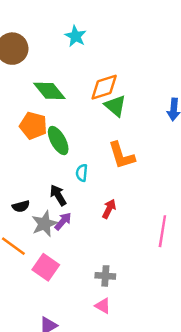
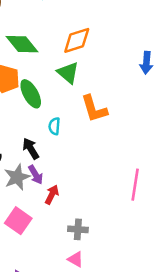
green triangle: (115, 106) -> (68, 73), moved
red arrow: (109, 209) -> (52, 195), moved
purple arrow: (63, 221) -> (36, 175), turned 108

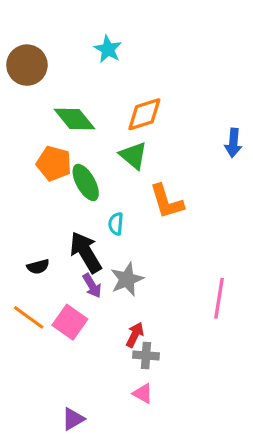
black arrow: (31, 149) -> (86, 252), size x1.5
gray star: (17, 177) -> (127, 279), moved
red arrow: (52, 195) -> (135, 335), moved
pink square: (18, 221) -> (70, 322), moved

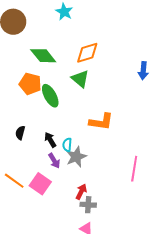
orange L-shape: (167, 202) -> (101, 122), moved, turned -65
cyan semicircle: (116, 224) -> (67, 145), moved
black arrow: (86, 252) -> (50, 140), size x0.6
black semicircle: (38, 267) -> (20, 133), moved, turned 120

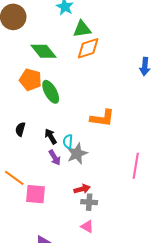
green triangle: (80, 79) -> (82, 29), moved, turned -48
pink square: (40, 184) -> (35, 194), moved, turned -30
red arrow: (81, 192) -> (82, 189), turned 49

